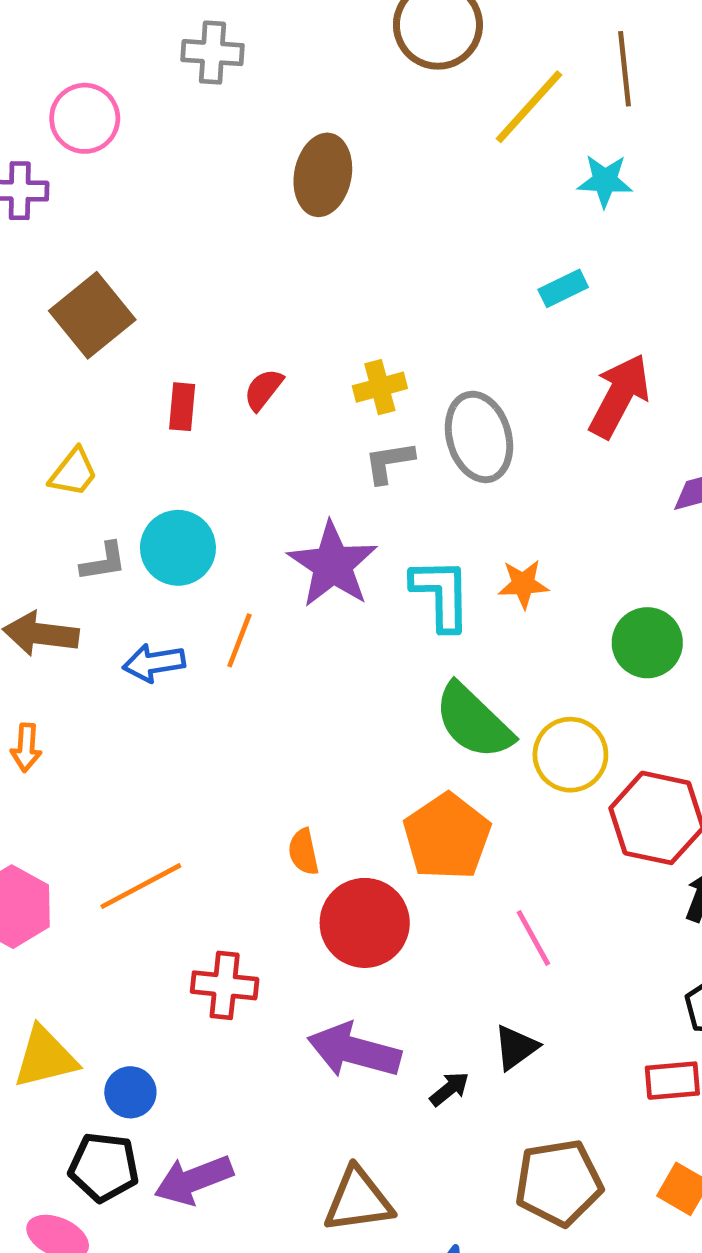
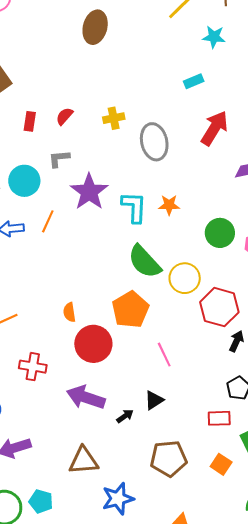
gray L-shape: (389, 462) -> (59, 159), moved

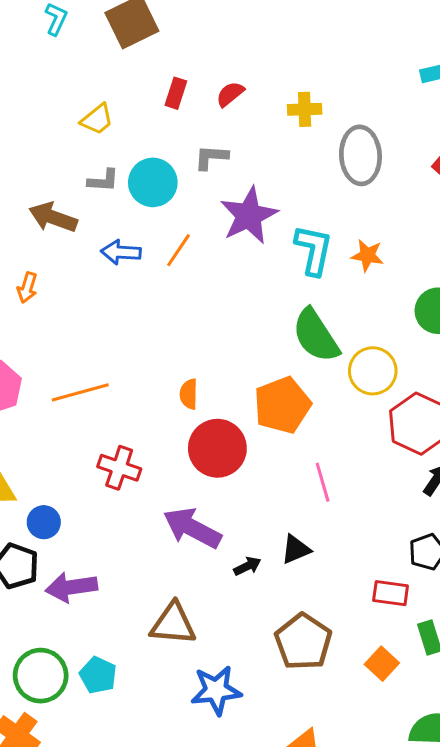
brown pentagon: (169, 458) -> (303, 642), turned 30

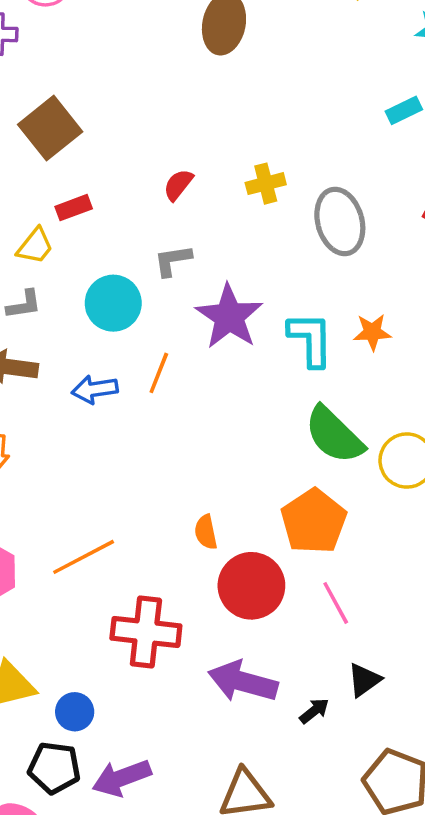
red rectangle: (176, 93) -> (74, 208), moved, turned 64
gray L-shape: (103, 180) -> (24, 305), moved
red cross: (119, 468) -> (146, 632), size x1.4
pink line: (323, 482) -> (336, 603), moved

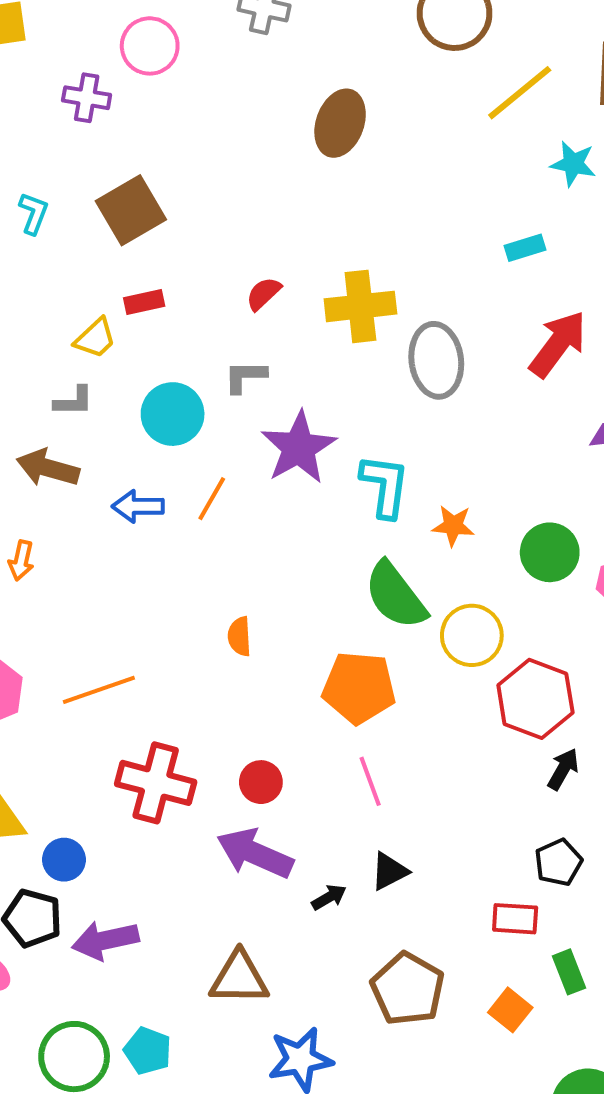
yellow cross: (266, 184) -> (360, 306), size x1.6
orange star: (372, 332) -> (453, 526), moved
orange pentagon: (314, 521) -> (359, 688), turned 30
orange semicircle: (206, 532) -> (239, 636), moved
red circle: (251, 586) -> (261, 782), moved, size x0.6

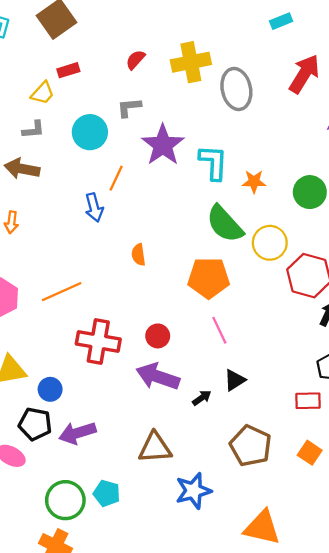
blue arrow: (138, 506) -> (94, 208), moved, turned -100

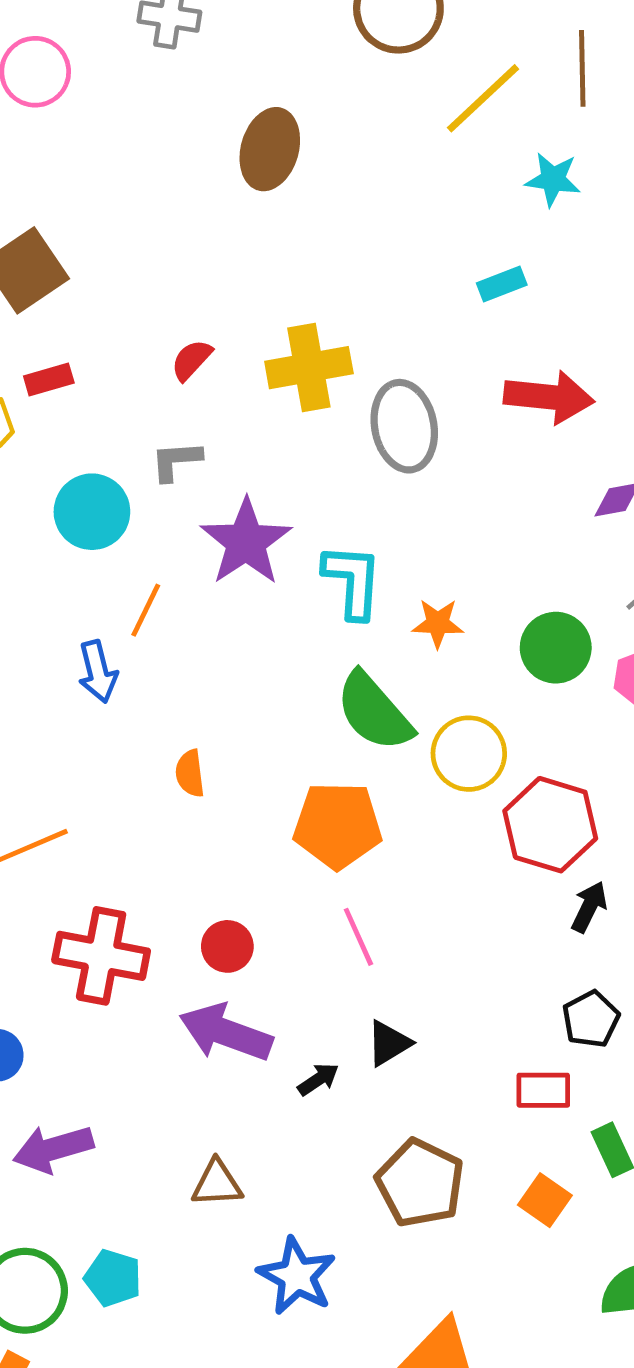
red arrow: (304, 74) -> (549, 397), turned 63
brown triangle: (155, 448) -> (217, 1183), size x0.7
blue star: (193, 491) -> (297, 1276), turned -30

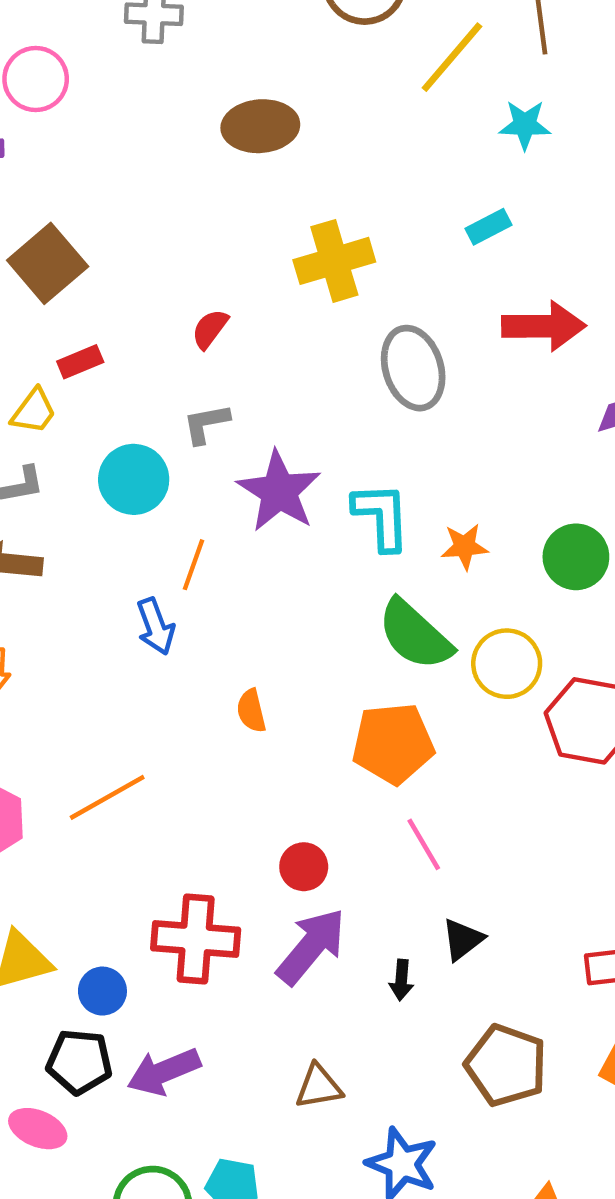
brown ellipse: (270, 149) -> (260, 126), turned 76
yellow cross: (309, 368) -> (334, 261), moved
red cross: (101, 956) -> (196, 939), moved
purple arrow: (226, 1033) -> (311, 946), turned 116
black arrow: (318, 1079) -> (401, 980), turned 135

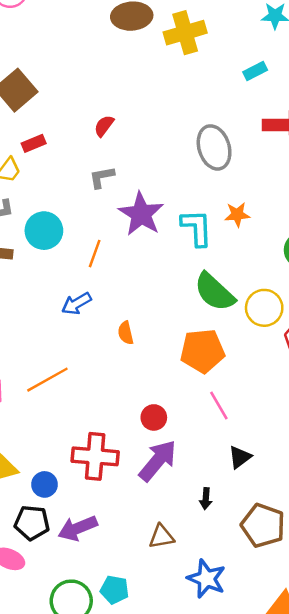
yellow cross: (334, 261) -> (185, 33), moved
cyan circle: (134, 479) -> (44, 231), moved
orange star: (464, 547) -> (237, 215), moved
blue arrow: (156, 626) -> (76, 304), moved, turned 80
black arrow: (401, 980) -> (206, 499), moved

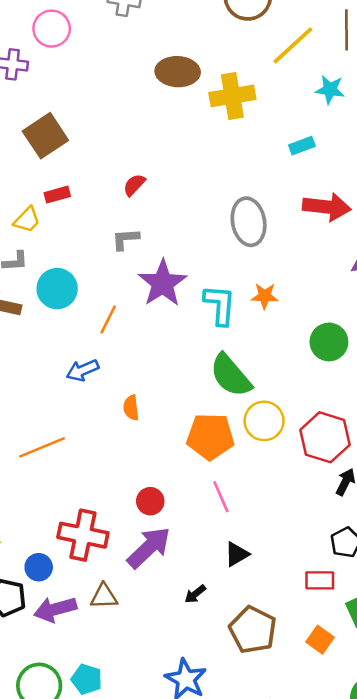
yellow circle: (264, 308) -> (264, 421), moved
blue circle: (44, 484) -> (39, 567), moved
black arrow: (206, 499) -> (195, 594), turned 40
brown triangle: (161, 537) -> (104, 596), moved

